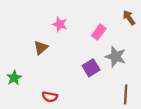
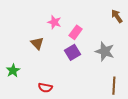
pink rectangle: (99, 32) -> (76, 32), moved
brown triangle: (41, 48) -> (37, 43), turned -32
purple square: (91, 68) -> (72, 52), moved

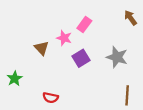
pink star: (54, 22) -> (64, 38), moved
pink rectangle: (76, 32) -> (84, 24), moved

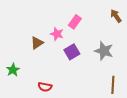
brown triangle: (42, 48) -> (37, 43), turned 40

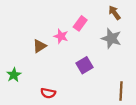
brown arrow: (116, 16) -> (115, 13), moved
gray star: (104, 51) -> (111, 38), moved
purple square: (72, 52) -> (85, 65), moved

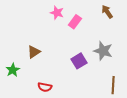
pink star: (61, 36) -> (57, 13), moved
gray star: (111, 38) -> (103, 51), moved
brown triangle: (40, 46) -> (34, 52), moved

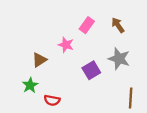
brown arrow: (107, 12) -> (118, 25), moved
pink star: (57, 13) -> (66, 45), moved
green star: (13, 70) -> (30, 85), moved

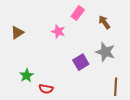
pink rectangle: (87, 25) -> (78, 13), moved
pink star: (66, 45) -> (58, 31), moved
brown triangle: (39, 60) -> (17, 32), moved

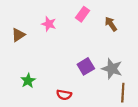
pink star: (58, 31) -> (49, 24), moved
gray star: (105, 52) -> (112, 69), moved
red semicircle: (46, 89) -> (64, 95), moved

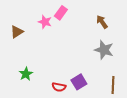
pink rectangle: (83, 14) -> (61, 13), moved
purple square: (86, 66) -> (79, 82), moved
gray star: (112, 69) -> (104, 50), moved

